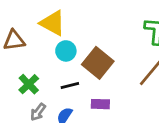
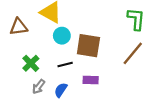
brown square: (98, 63) -> (88, 46), turned -30

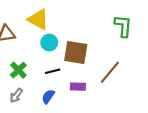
brown line: (133, 53) -> (110, 72), moved
gray arrow: (39, 87) -> (16, 95), moved

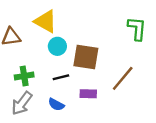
green cross: (18, 70) -> (24, 76), turned 35
gray arrow: (16, 95) -> (22, 103), size x1.5
blue semicircle: (48, 97) -> (56, 104), turned -96

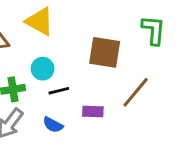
cyan circle: (57, 46) -> (43, 69), moved
brown square: (86, 57) -> (105, 52), moved

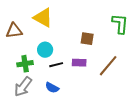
brown square: (105, 52) -> (87, 39), size x0.6
purple rectangle: (93, 111) -> (79, 63), moved

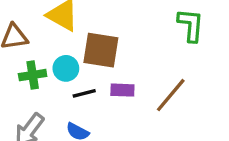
brown square: (87, 39) -> (101, 50), moved, size x1.6
green cross: (25, 64) -> (33, 75), moved

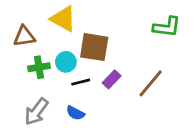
green L-shape: (191, 25) -> (167, 27), turned 92
purple rectangle: (122, 90) -> (112, 79), turned -48

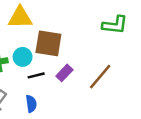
yellow triangle: (63, 19) -> (20, 17), turned -30
blue semicircle: (75, 113) -> (31, 104), turned -126

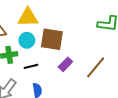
cyan circle: (23, 57) -> (27, 40), moved
black line: (36, 75) -> (31, 66), moved

